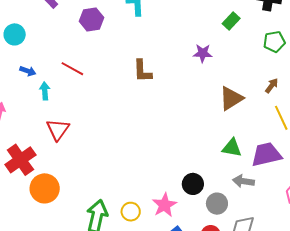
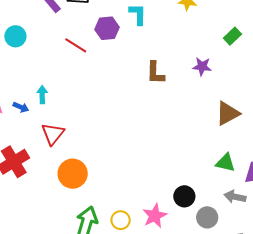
purple hexagon: (92, 19) -> (107, 28), moved
red line: (72, 69) -> (76, 45), moved
blue arrow: (28, 71) -> (21, 107), moved
brown L-shape: (142, 71) -> (155, 73), moved
orange circle: (45, 188) -> (73, 174), moved

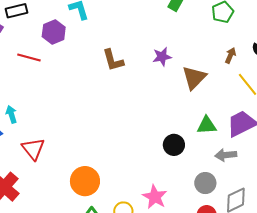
purple star: (202, 67) -> (162, 57), moved
orange circle: (73, 174) -> (85, 181), moved
black circle: (184, 196) -> (174, 145), moved

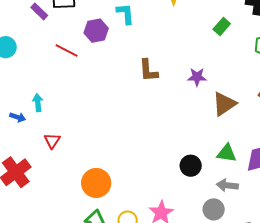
red triangle: (33, 149) -> (52, 141), size x0.7
gray arrow: (226, 155) -> (227, 185), moved

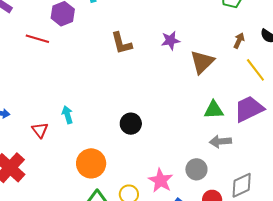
cyan arrow: (38, 103) -> (67, 115), moved
black circle: (191, 166) -> (131, 124), moved
gray circle: (214, 209) -> (196, 169), moved

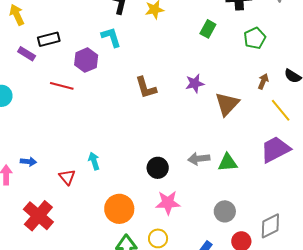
green triangle: (214, 110) -> (228, 162), moved
gray arrow: (220, 141) -> (199, 159), moved
pink star: (161, 181) -> (168, 203), moved, turned -30

